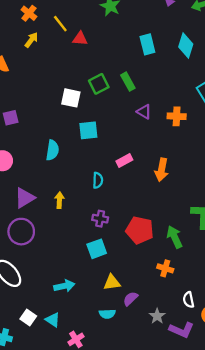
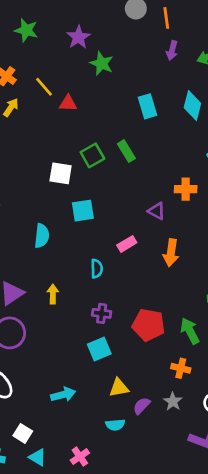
purple triangle: (144, 112) -> (157, 211), moved
gray star: (157, 316) -> (173, 401), moved
cyan triangle: (53, 320) -> (38, 457), moved

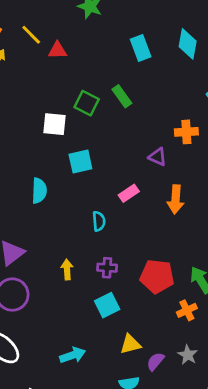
green square: (92, 155) -> (87, 103), turned -30
yellow arrow: (53, 294) -> (67, 269), moved
orange cross: (181, 368) -> (187, 310), moved, turned -36

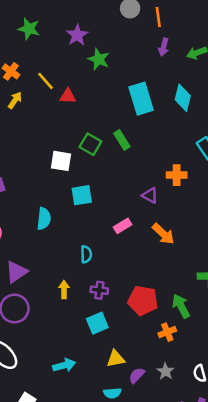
cyan rectangle: (141, 48) -> (141, 99), size x1.4
orange arrow: (175, 199) -> (163, 234), turned -55
cyan semicircle: (99, 221) -> (86, 254), moved

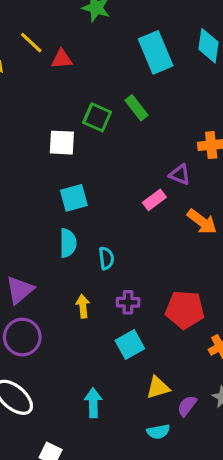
cyan square: (82, 195) -> (74, 198), moved
cyan semicircle: (44, 219) -> (68, 243), moved
pink rectangle: (123, 226) -> (154, 200), moved
cyan arrow: (64, 365) -> (93, 403), turned -70

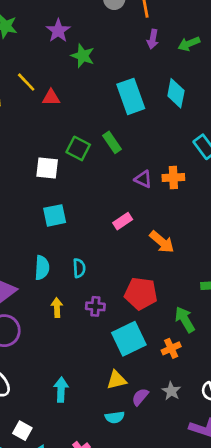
purple triangle: (180, 175) -> (143, 179), moved
cyan semicircle: (68, 243) -> (42, 268), moved
red pentagon: (185, 310) -> (141, 294), moved
cyan square: (130, 345) -> (129, 339), moved, size x1.4

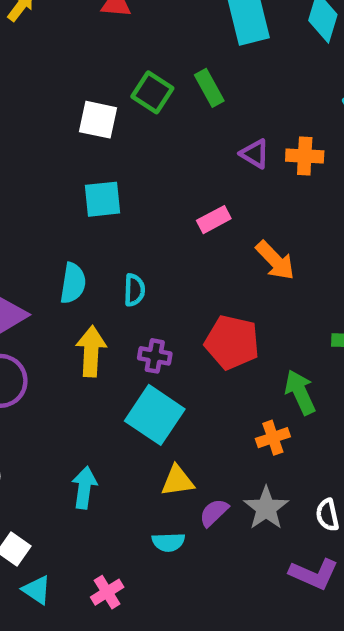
yellow arrow: (57, 307) -> (91, 351), size x1.5
cyan square: (129, 339) -> (155, 415), moved, turned -36
gray star: (171, 391) -> (266, 508), size x1.4

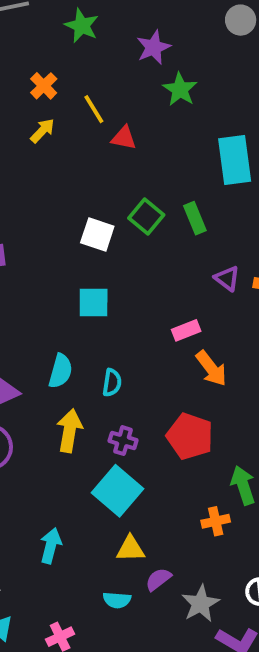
orange arrow: (275, 260) -> (211, 368), moved
gray star: (266, 508) -> (200, 604), moved

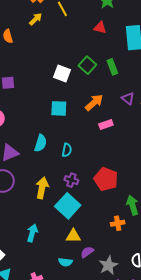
red triangle: (124, 138) -> (100, 28), moved
orange arrow: (211, 368) -> (94, 103), moved, turned -96
yellow arrow: (69, 431) -> (42, 188), moved

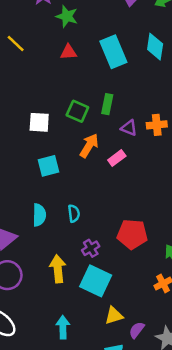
green square: (87, 65) -> (77, 111), moved
green rectangle: (112, 67) -> (107, 104), moved, turned 49
pink rectangle: (106, 124) -> (117, 158), moved
purple cross: (71, 180) -> (91, 248), turned -32

